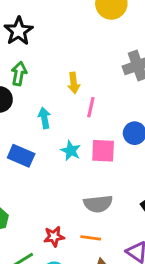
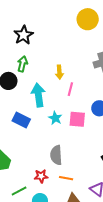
cyan arrow: (44, 118) -> (38, 95), size x1.6
gray semicircle: (98, 204) -> (56, 155), moved, turned 90

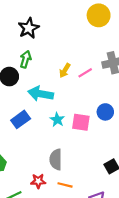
yellow arrow: (59, 72) -> (65, 70), turned 32
pink line: (70, 89) -> (85, 73), moved, turned 40
cyan arrow: (38, 95) -> (41, 94), turned -75
blue rectangle: (21, 120) -> (21, 119), turned -66

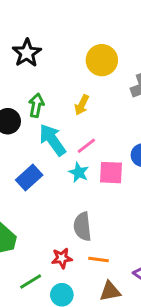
yellow circle: (99, 15) -> (102, 60), moved
green arrow: (26, 59) -> (36, 105), moved
pink line: (85, 73) -> (86, 146), moved
cyan arrow: (41, 94) -> (52, 140), turned 50

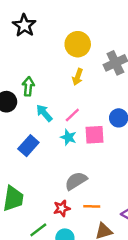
black star: (27, 53) -> (24, 25), moved
yellow arrow: (82, 105) -> (78, 77), moved
cyan arrow: (52, 140) -> (44, 113), size x0.7
gray semicircle: (82, 227) -> (76, 181), turned 70

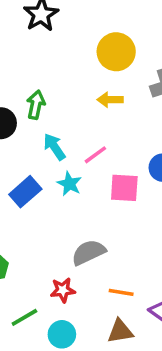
yellow arrow: (78, 77) -> (110, 100), turned 63
cyan star: (68, 137) -> (69, 184), moved
orange line: (92, 206) -> (121, 292), moved

